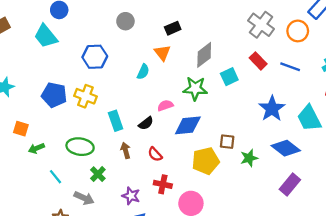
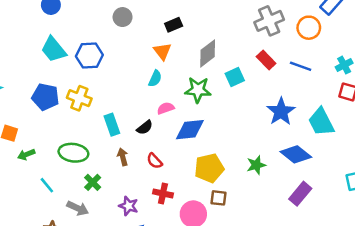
gray cross: (261, 25) -> (269, 21), turned 30
cyan trapezoid: (46, 36) -> (54, 49), moved
cyan semicircle: (143, 72) -> (155, 79), moved
brown square: (227, 142) -> (218, 198), moved

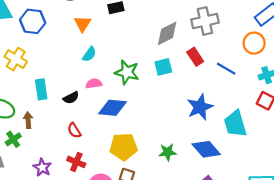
orange circle: (309, 28) -> (254, 43), moved
orange triangle: (162, 51) -> (83, 24), moved
gray diamond: (208, 53) -> (167, 33), moved
brown arrow: (123, 157) -> (28, 120), moved

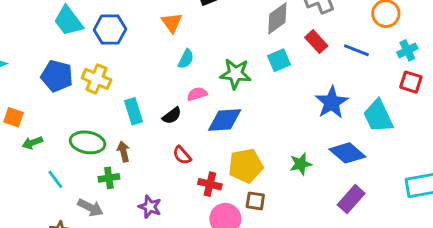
green cross: (13, 139) -> (109, 178), turned 35
red cross: (76, 162) -> (210, 184), moved

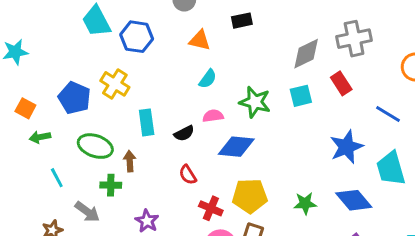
orange triangle: (172, 23) -> (200, 40), turned -50
blue line: (356, 50) -> (388, 114), moved
blue pentagon: (57, 76) -> (74, 98), moved

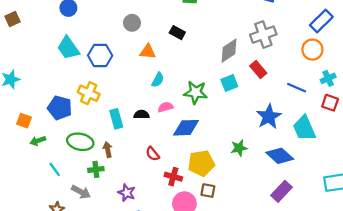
black rectangle: (242, 21) -> (177, 33), turned 48
black semicircle: (184, 133) -> (142, 115), moved, turned -144
green star: (305, 203) -> (239, 148), moved

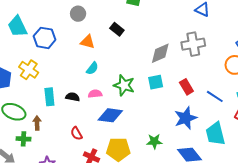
red rectangle: (258, 69) -> (186, 87), moved

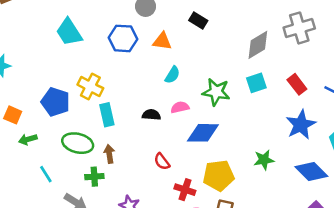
blue hexagon: (45, 38) -> (123, 38), moved
cyan rectangle: (49, 97) -> (107, 115), moved

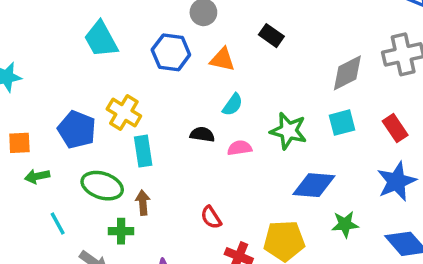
orange square: (13, 115) -> (19, 143), turned -30
black semicircle: (151, 115) -> (202, 134), moved
blue diamond: (203, 133) -> (314, 185), moved

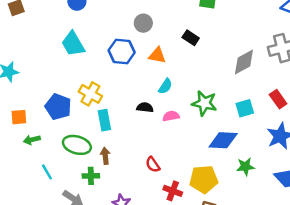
cyan square: (342, 123) -> (245, 108), moved

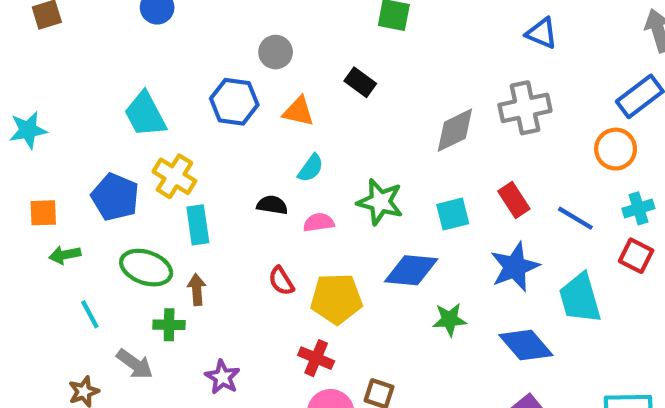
cyan trapezoid: (73, 44) -> (145, 114), moved
red semicircle: (153, 165) -> (281, 281), moved
yellow pentagon: (204, 179) -> (336, 299), moved

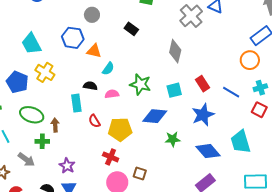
gray cross: (525, 108) -> (191, 16), moved, turned -30
orange triangle: (298, 111) -> (94, 51), moved
gray diamond: (455, 130) -> (175, 51), turned -50
cyan rectangle: (198, 225) -> (76, 103), moved
cyan trapezoid: (580, 298) -> (241, 142), moved

